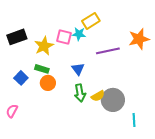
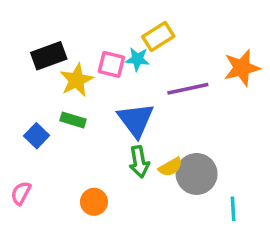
black rectangle: (17, 37) -> (49, 56), moved
blue triangle: (78, 69) -> (136, 120), size x1.6
orange circle: (48, 83) -> (94, 202), moved

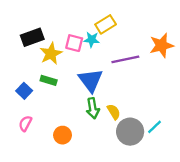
yellow semicircle: (170, 167) -> (114, 112), turned -91
gray circle: (197, 174) -> (130, 132), moved
pink semicircle: (21, 193) -> (25, 123), moved
cyan line: (233, 209) -> (155, 127), moved, turned 49

